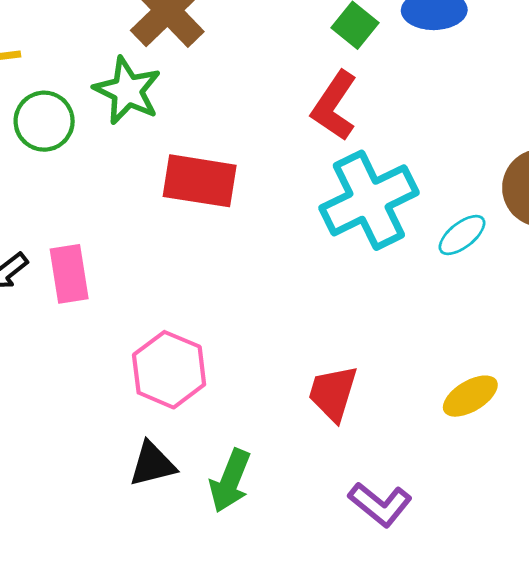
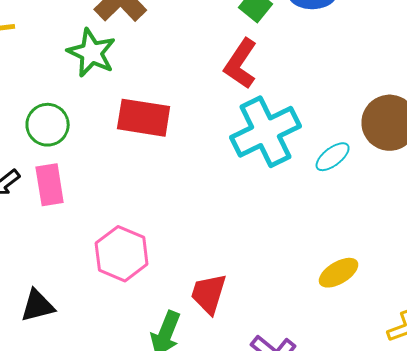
green circle: (44, 121) -> (48, 125), moved
red trapezoid: (333, 393) -> (209, 294), moved
black triangle: (152, 464) -> (38, 306), moved

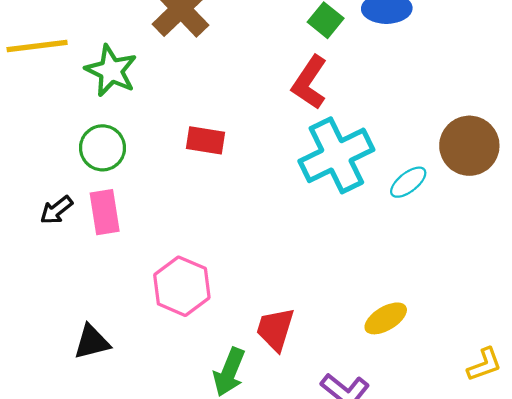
green star: (92, 53) -> (111, 71), moved
red rectangle: (144, 118) -> (205, 140), size x0.7
yellow ellipse: (339, 273) -> (386, 318), moved

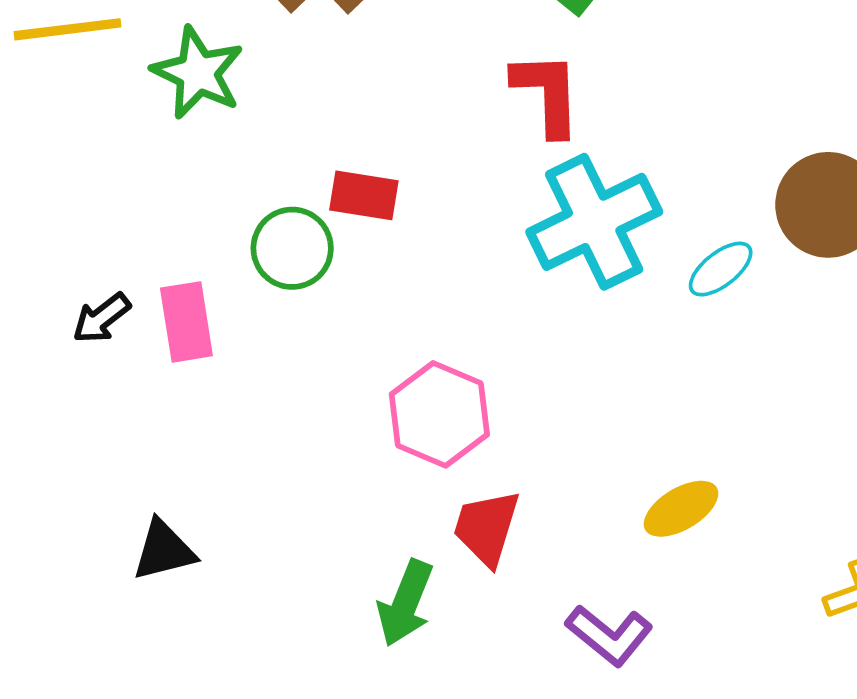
red L-shape: (310, 82) -> (547, 93), turned 144
green circle: (103, 148) -> (292, 248), moved
pink hexagon: (182, 286) -> (439, 414), moved

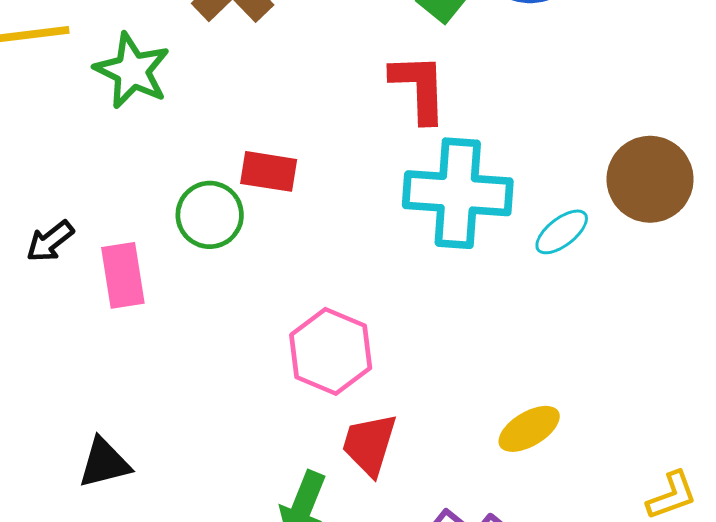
cyan cross: (594, 222) -> (458, 193), turned 30
black arrow: (101, 318) -> (50, 241), moved

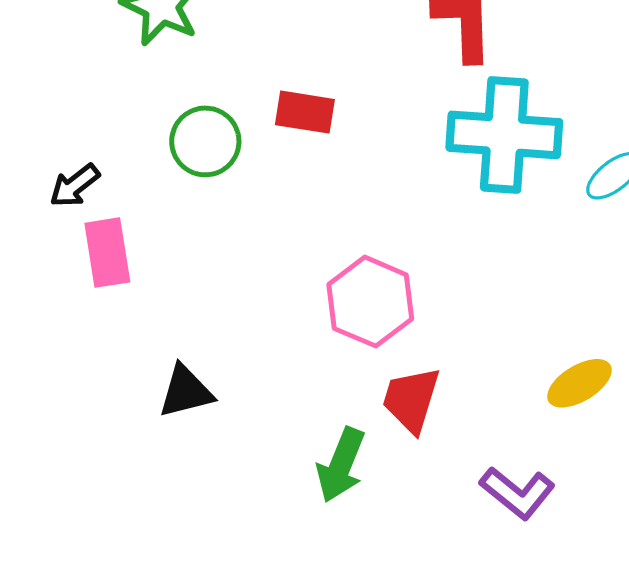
green circle: (210, 215) -> (205, 141), moved
pink rectangle: (123, 275) -> (107, 253), moved
black triangle: (104, 463) -> (186, 391), moved

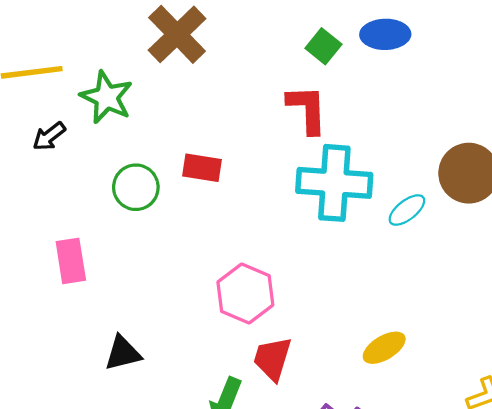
black arrow: (75, 186) -> (49, 136), moved

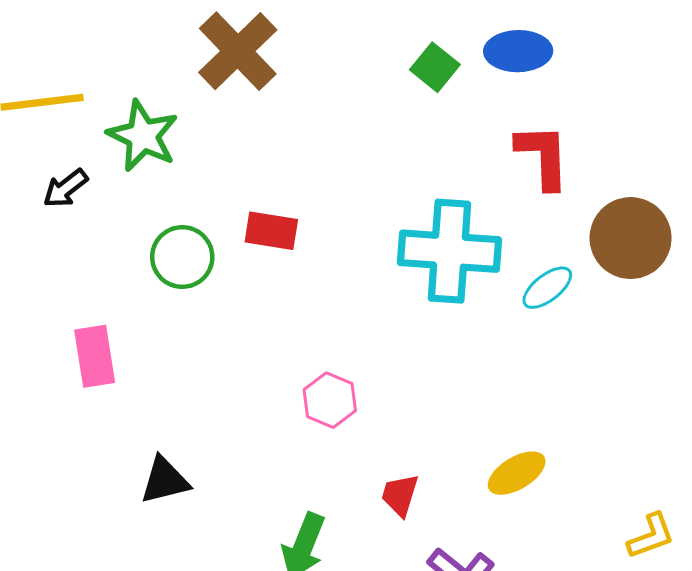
red L-shape: (307, 109) -> (543, 156), moved
pink hexagon: (245, 294) -> (330, 400), size x0.7
red trapezoid: (272, 359) -> (400, 495), moved, size x0.7

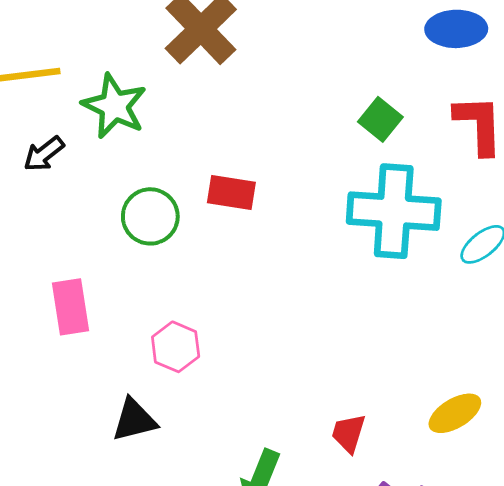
green square: (435, 67) -> (380, 119), moved
pink hexagon: (330, 400) -> (176, 347), moved

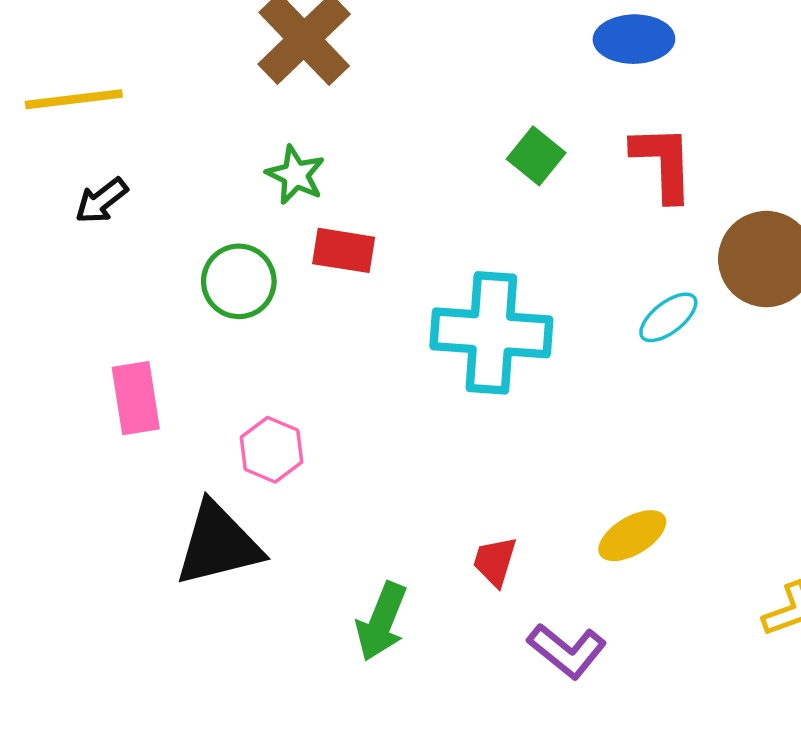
green star: (114, 106) -> (296, 175), moved, size x0.7
cyan cross: (394, 211) -> (491, 333), moved
black triangle: (134, 420) -> (218, 544), size x1.5

